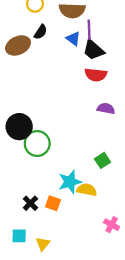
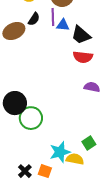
purple line: (89, 30) -> (53, 17), moved
blue triangle: (73, 39) -> (63, 25), turned -32
green square: (103, 160) -> (89, 143), moved

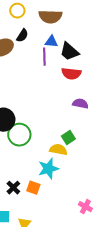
purple line: (53, 17) -> (44, 57), moved
green square: (89, 143) -> (68, 138), moved
yellow semicircle: (75, 159) -> (58, 150), moved

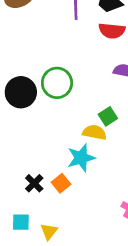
green circle: (19, 135) -> (57, 83), moved
orange square: (33, 188) -> (61, 183), turned 32

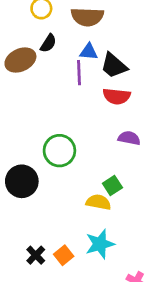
black circle: (21, 92) -> (22, 181), moved
cyan star: (81, 158) -> (100, 244), moved

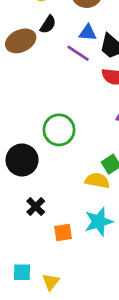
purple line: (79, 73) -> (78, 53), turned -55
black cross: (36, 255) -> (36, 207), moved
orange square: (64, 255) -> (63, 233), turned 30

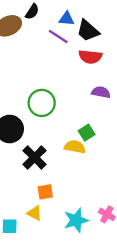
black cross: (36, 207) -> (35, 157), moved, size x1.5
cyan star: (99, 222) -> (76, 220), moved
yellow triangle: (51, 282) -> (35, 213), moved, turned -42

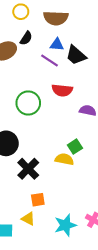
red semicircle: (90, 57) -> (62, 90), moved
green circle: (42, 103) -> (28, 103), moved

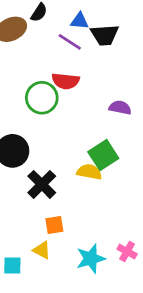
black trapezoid: (76, 55) -> (105, 35), turned -45
red semicircle: (62, 90) -> (66, 81), moved
green square: (75, 147) -> (103, 155), size x1.5

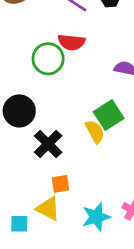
yellow semicircle: (89, 172) -> (95, 132), turned 50
yellow triangle: (42, 250) -> (48, 209), size x1.4

